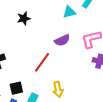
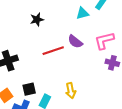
purple semicircle: (62, 40) -> (75, 42), turned 63
red line: (42, 62) -> (53, 51), moved, turned 35

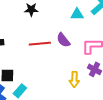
yellow arrow: (71, 91) -> (74, 79), moved

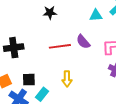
yellow arrow: (74, 79) -> (67, 79), moved

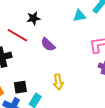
purple semicircle: (83, 42) -> (48, 44), moved
red line: (60, 46) -> (17, 35), moved, turned 45

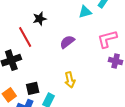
red line: (17, 35) -> (25, 37), turned 35
purple semicircle: (48, 44) -> (67, 42), moved, turned 105

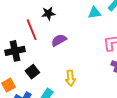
purple semicircle: (67, 42) -> (59, 40), moved
black square: (33, 88) -> (32, 72), moved, turned -32

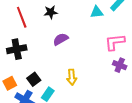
red line: (32, 30) -> (22, 17), moved
black square: (32, 72) -> (34, 79), moved

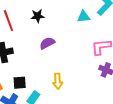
black square: (34, 79) -> (20, 83), turned 32

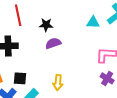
black star: (38, 16) -> (46, 25), moved

